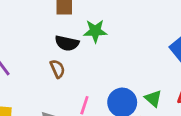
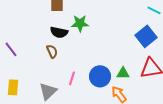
green triangle: (153, 98) -> (123, 73), turned -40

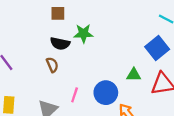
green triangle: (123, 73) -> (134, 75), moved

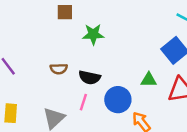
black semicircle: (60, 44) -> (90, 77), moved
brown semicircle: (52, 65) -> (59, 69), turned 112

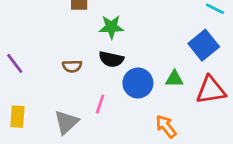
black semicircle: (90, 77) -> (111, 59), moved
blue circle: (118, 100) -> (138, 83), moved

